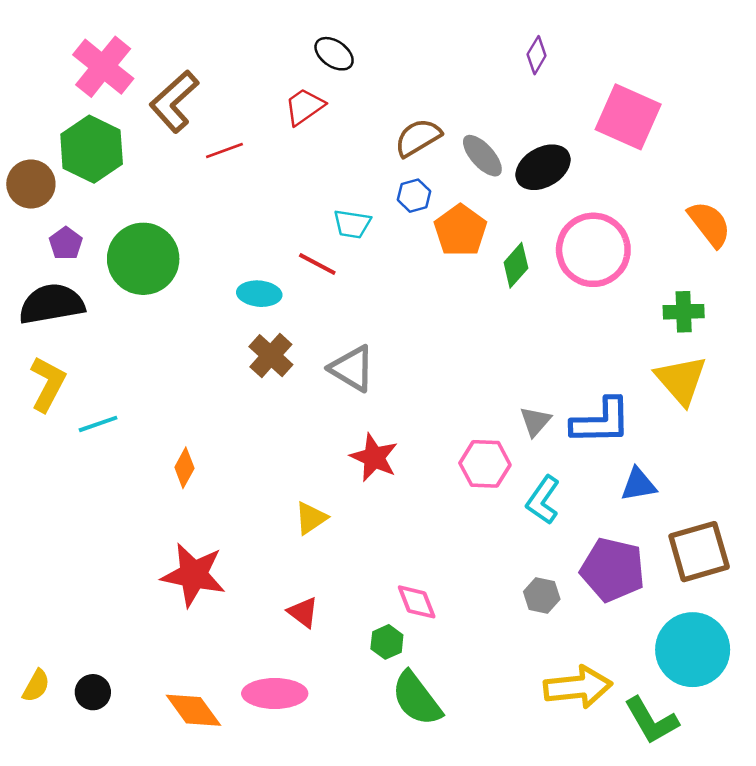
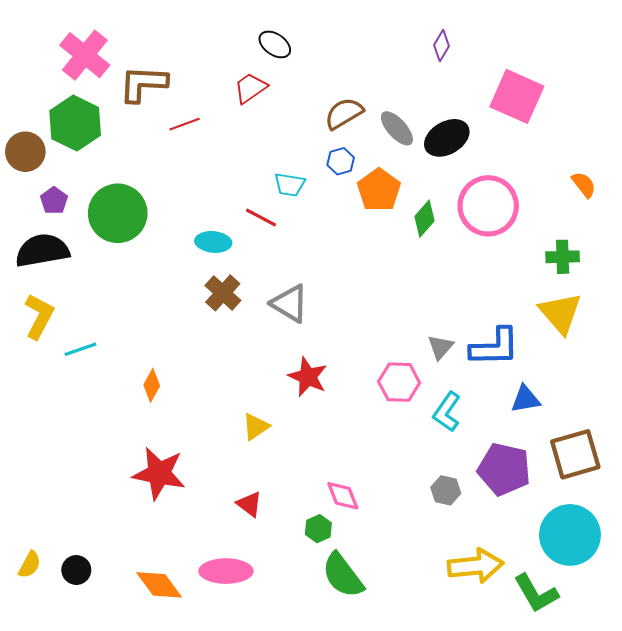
brown L-shape: (174, 101) -> (143, 84), turned 45
orange semicircle: (709, 224) -> (584, 185), size x0.7

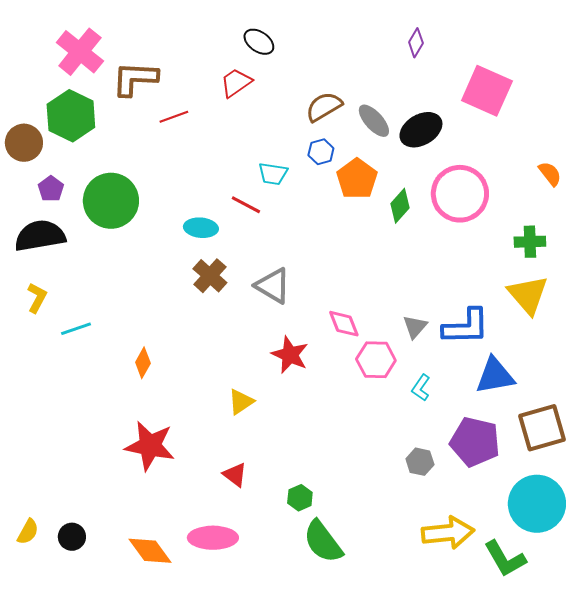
yellow L-shape: (39, 316) -> (37, 298), size x0.7
blue triangle: (525, 399) -> (495, 376), size x1.4
cyan L-shape: (447, 412) -> (421, 388), size x0.7
pink diamond: (343, 496) -> (344, 324), moved

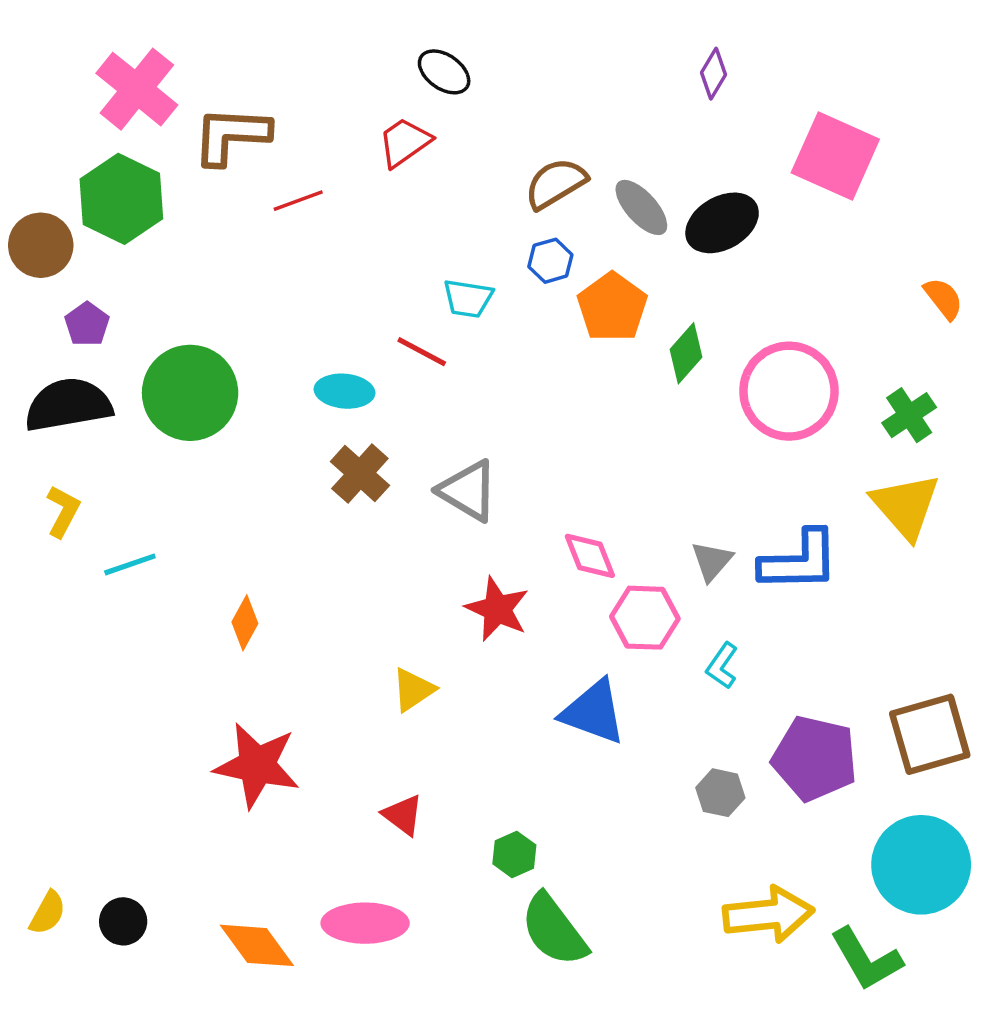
pink circle: (460, 194) -> (789, 391), moved
green circle: (111, 201) -> (190, 393), moved
green cross: (530, 242) -> (909, 415), turned -32
blue triangle: (495, 376) -> (593, 712), moved, turned 30

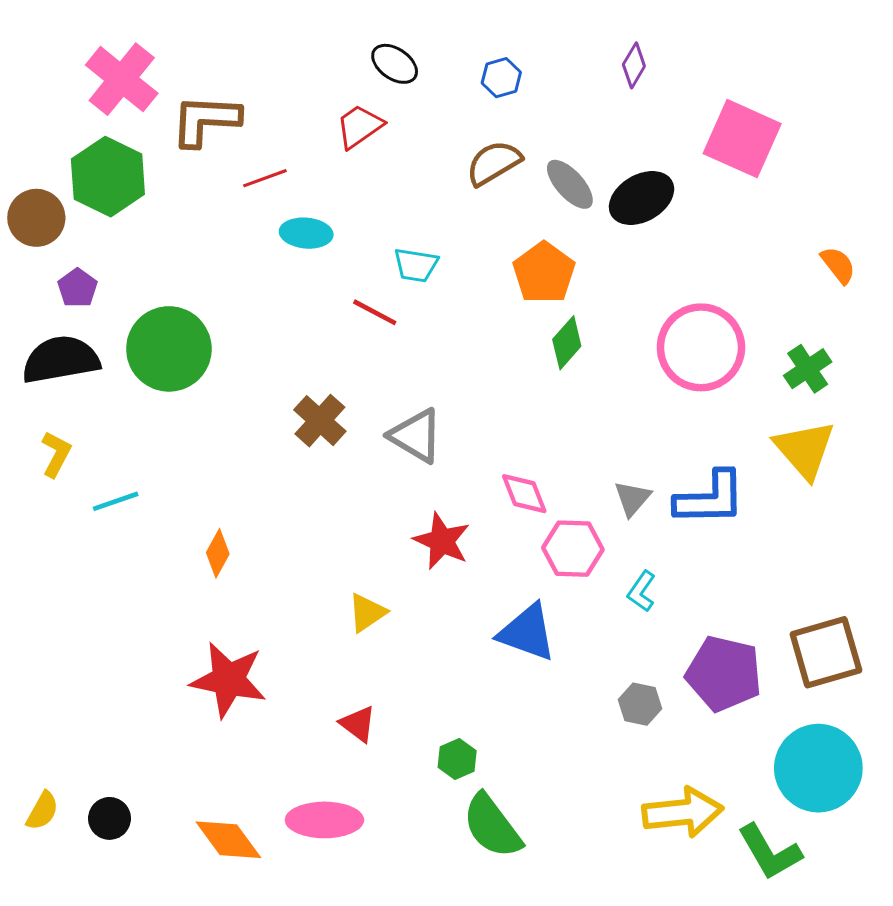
blue hexagon: (550, 261) -> (501, 78), moved
green diamond: (686, 353) -> (567, 343), moved
cyan ellipse: (344, 391) -> (306, 233), moved

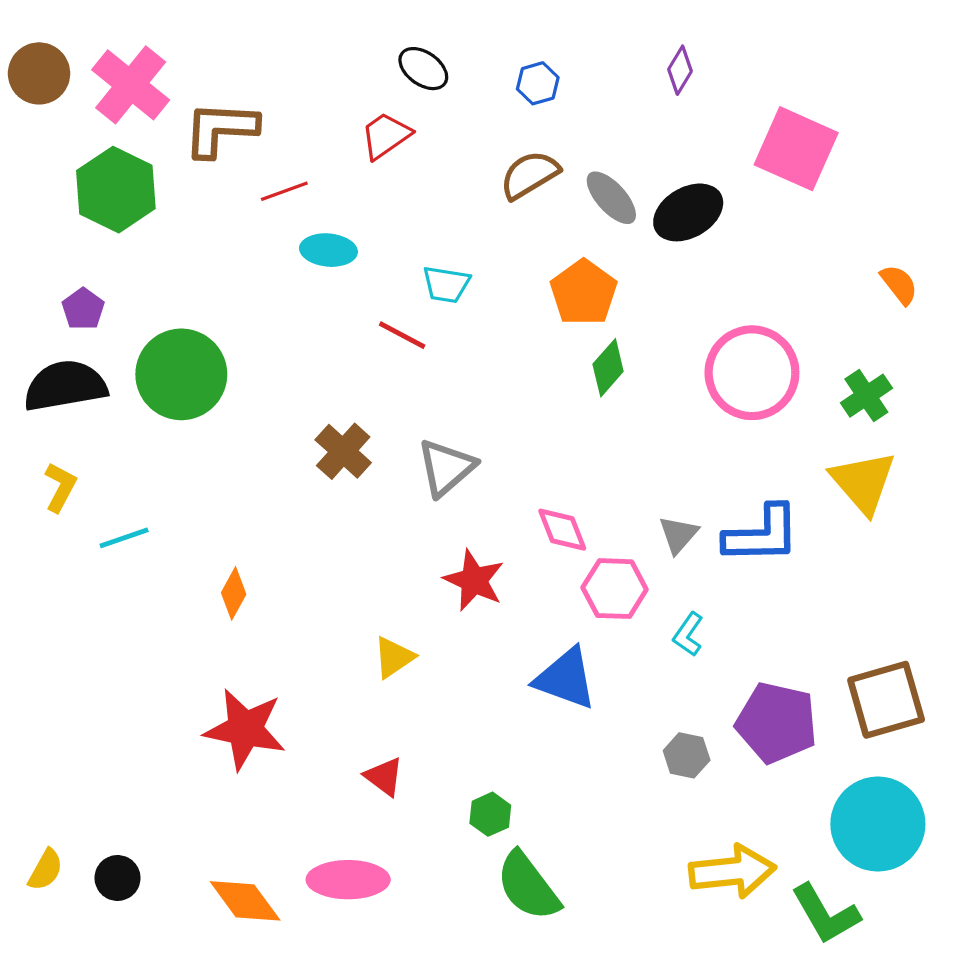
brown circle: (36, 218) -> (39, 73), moved
gray triangle: (416, 436) -> (446, 468), turned 48

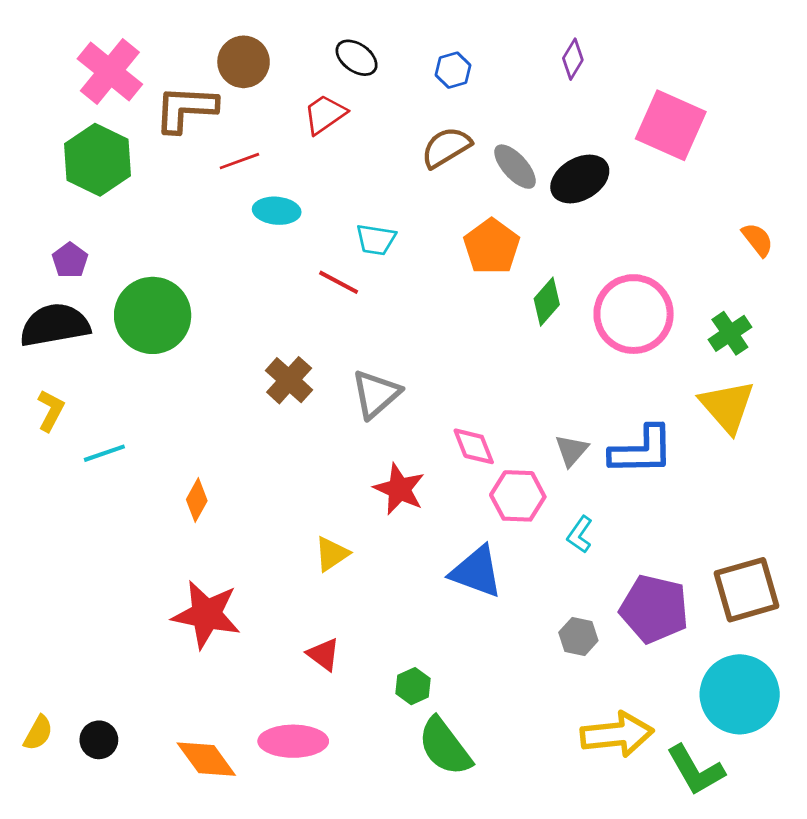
brown circle: (39, 73) -> (244, 62), moved
green diamond: (608, 368) -> (547, 302), moved

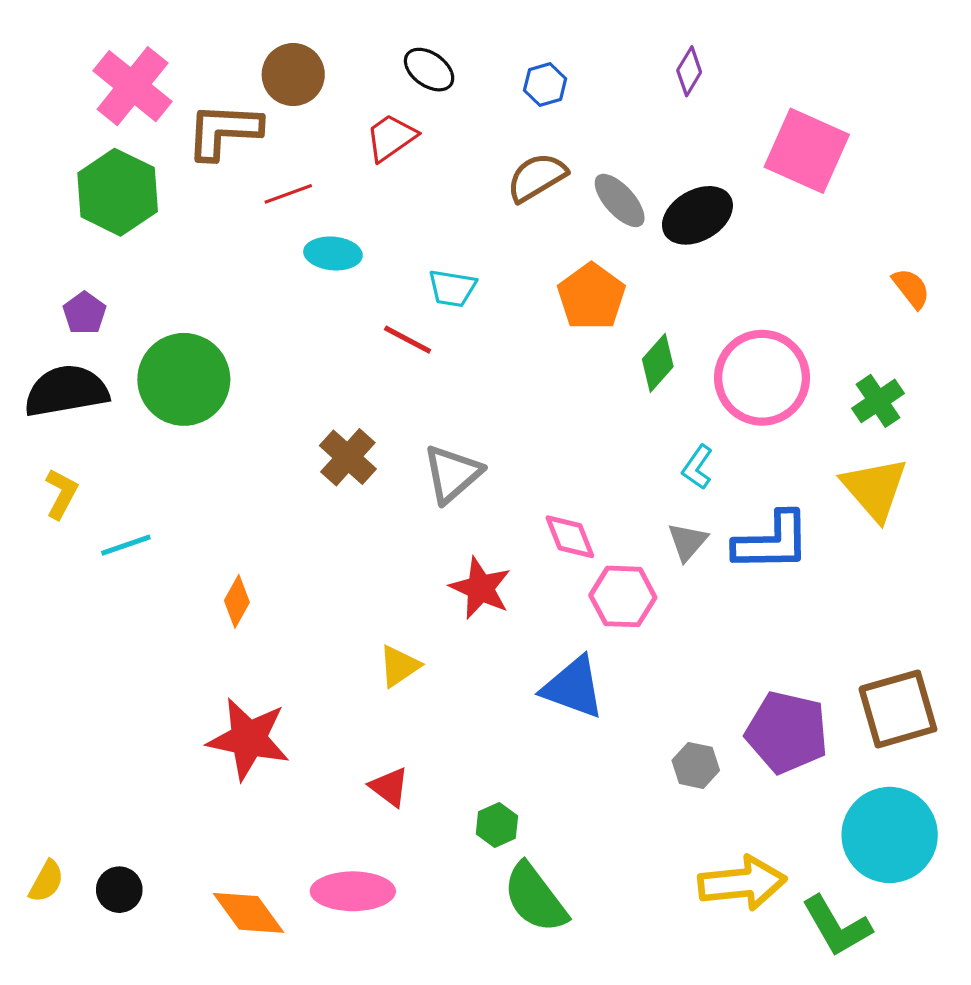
cyan L-shape: (580, 535) -> (697, 467), moved

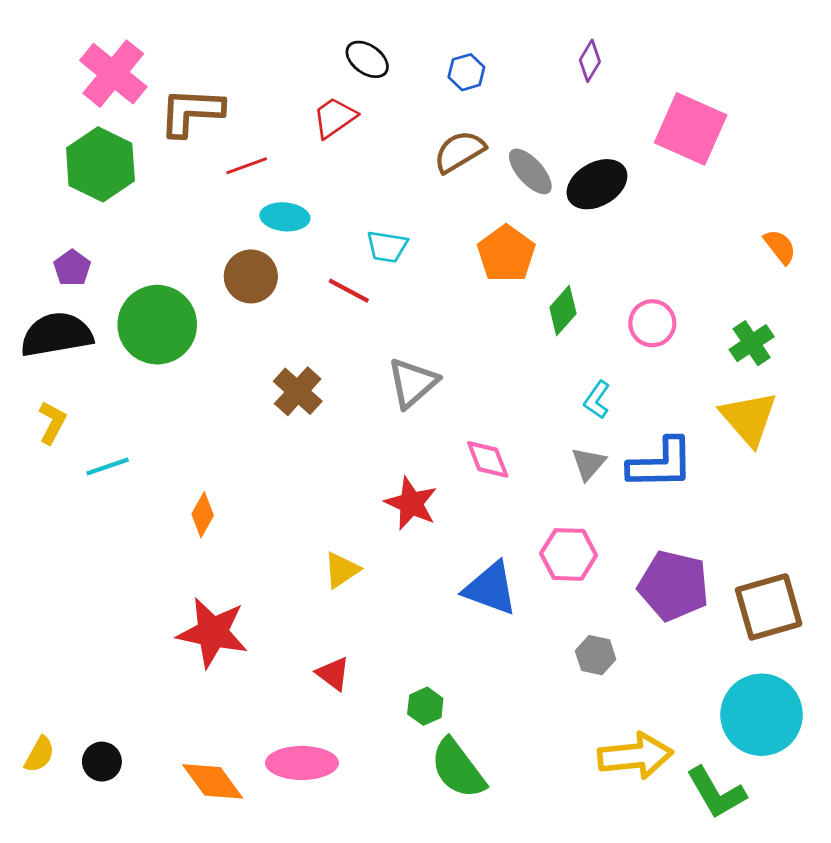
brown circle: (293, 75) -> (251, 276), moved
pink circle: (762, 378) -> (652, 323), size x0.6
gray triangle: (452, 474) -> (413, 383), moved
pink hexagon: (623, 596) -> (569, 554), moved
purple pentagon: (787, 732) -> (674, 586), moved

